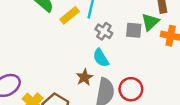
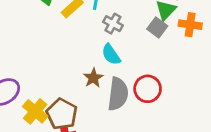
gray square: (134, 30) -> (157, 28), moved, turned 35

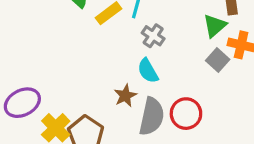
gray square: (157, 28) -> (218, 60), moved

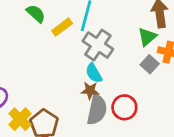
gray cross: (153, 36) -> (98, 45), size x1.6
brown star: (125, 96) -> (90, 91), moved, turned 30

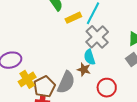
gray semicircle: (97, 110) -> (66, 82), moved

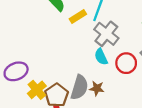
brown star: (84, 69) -> (97, 88), moved
red circle: (107, 88) -> (126, 63), moved

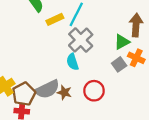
red circle: (126, 63) -> (94, 91), moved
gray semicircle: (79, 87) -> (47, 89), turned 40

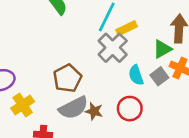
yellow rectangle: (55, 19) -> (127, 28), moved
cyan semicircle: (73, 62) -> (136, 75), moved
brown pentagon: (24, 94) -> (67, 78), moved

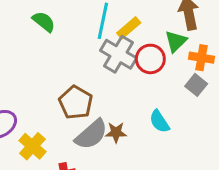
cyan semicircle: (136, 75) -> (159, 121), moved
gray square: (159, 76) -> (196, 85), moved
red circle: (130, 109) -> (150, 59), moved

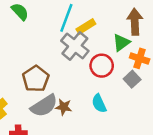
red circle: (150, 59) -> (102, 66), moved

